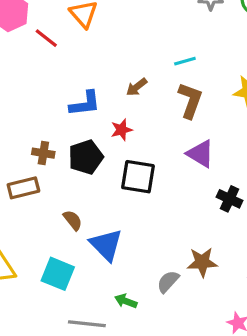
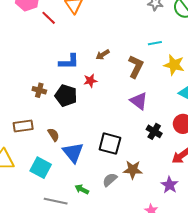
cyan line: (185, 61) -> (155, 43), moved
black pentagon: (86, 157) -> (66, 96), turned 30
black square: (138, 177) -> (110, 144), moved
brown rectangle: (23, 188) -> (23, 126), moved

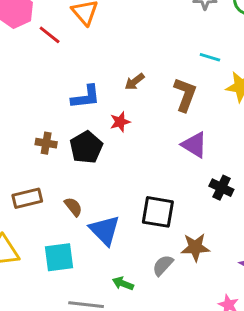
cyan line: (155, 43) -> (210, 57), turned 32
black pentagon: (66, 96) -> (86, 147), turned 30
cyan square: (41, 168) -> (59, 257), turned -30

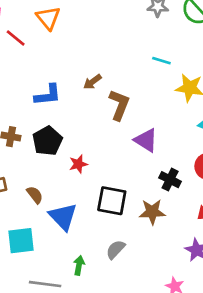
brown L-shape: (185, 95) -> (119, 105), moved
red star: (120, 122) -> (78, 164), moved
brown star: (195, 247) -> (152, 212), moved
green arrow: (123, 283) -> (79, 265), turned 78

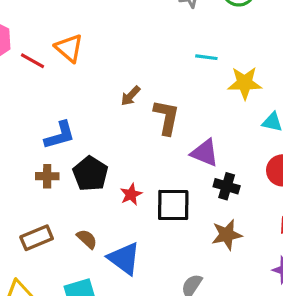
orange triangle: (48, 18) -> (69, 48), moved
blue L-shape: (48, 95) -> (60, 135), moved
black cross: (170, 180) -> (227, 186), moved
black square: (112, 201) -> (173, 205), moved

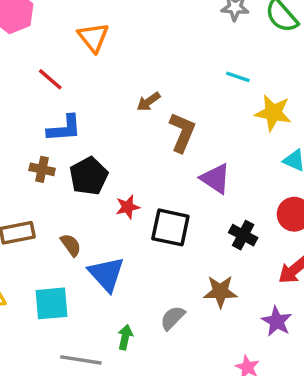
red line: (33, 61) -> (50, 79), moved
black cross: (227, 186) -> (243, 235), moved
brown star: (227, 235) -> (220, 292), moved

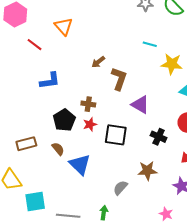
red line: (50, 79) -> (35, 45), moved
brown cross: (42, 169) -> (88, 104), moved
black pentagon: (89, 176) -> (64, 120), moved
cyan square: (51, 303) -> (35, 202), moved
green arrow: (125, 337) -> (104, 213), moved

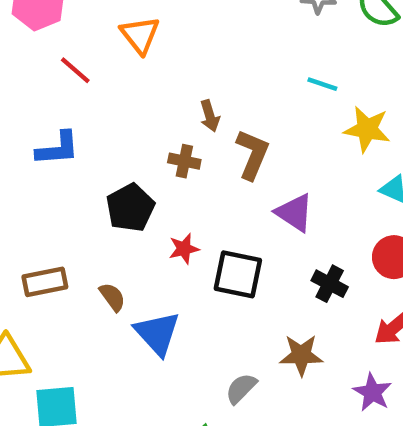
brown arrow: (98, 62) -> (210, 116), turned -72
blue L-shape: (50, 81) -> (58, 149), moved
brown cross: (88, 104) -> (184, 161), moved
black pentagon: (64, 120) -> (130, 208), moved

